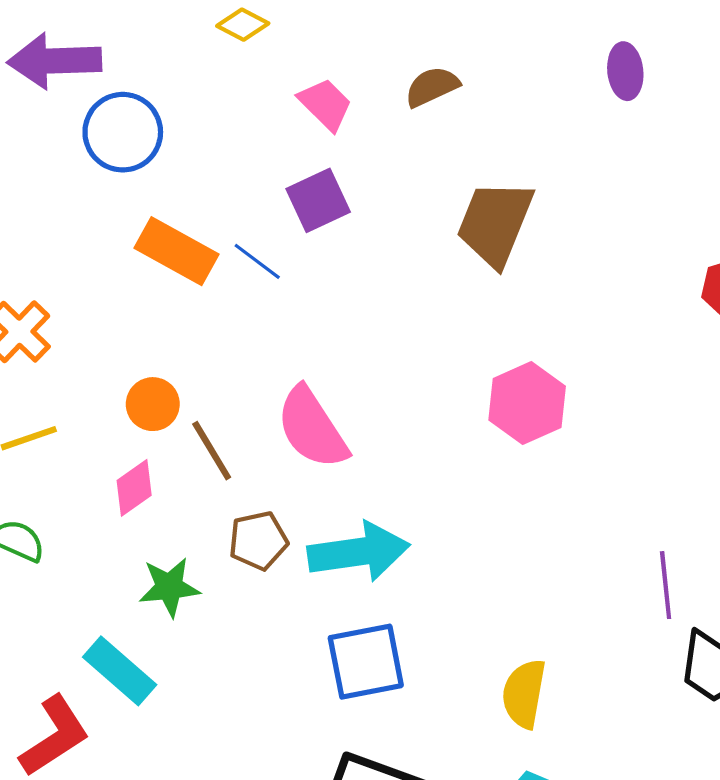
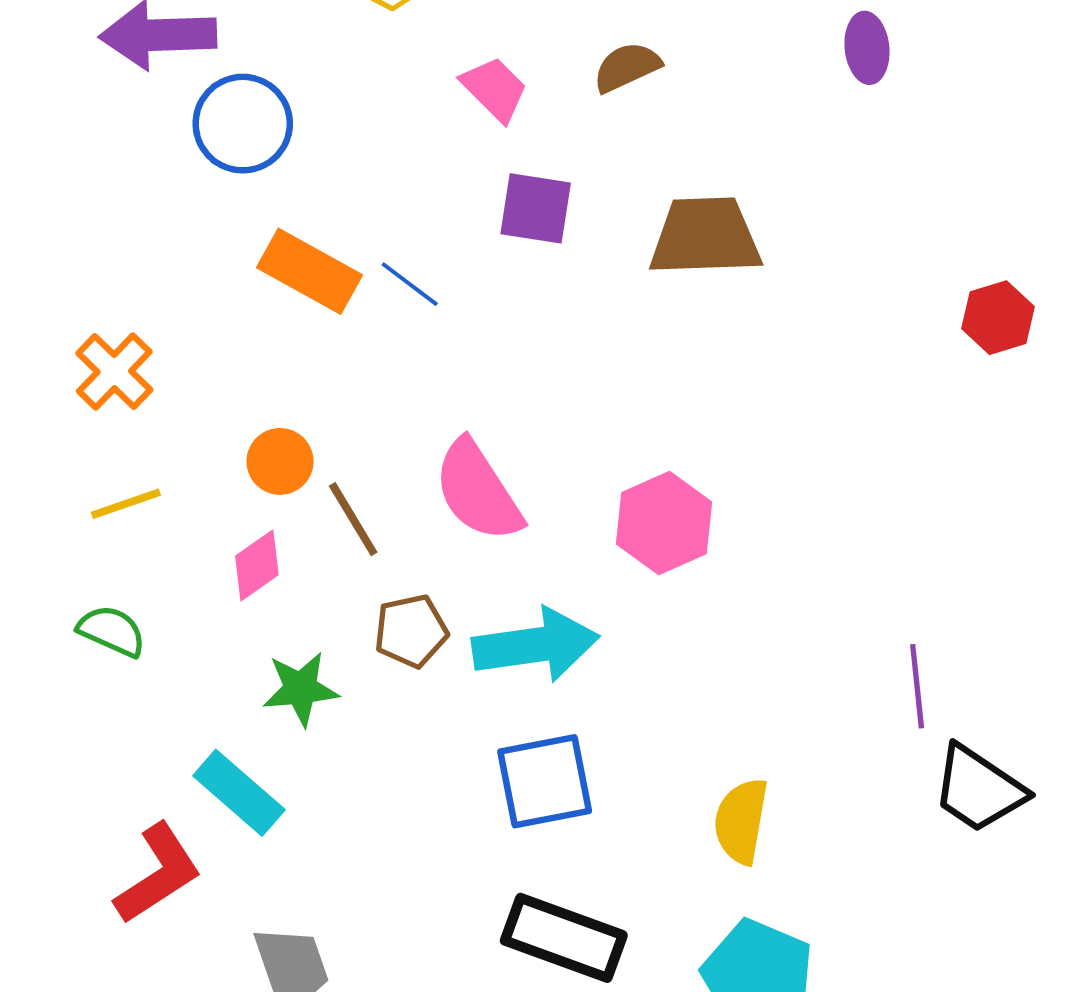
purple square: (318, 200) -> (536, 208), moved, turned 34
brown trapezoid: (495, 223) -> (705, 237), turned 66
pink hexagon: (527, 403) -> (664, 523), moved

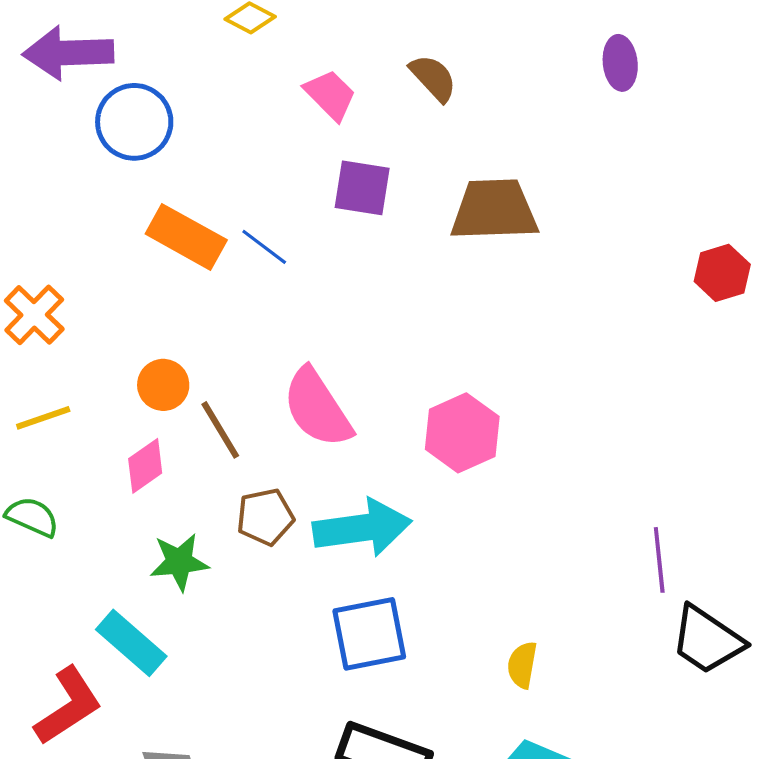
brown semicircle: (627, 67) -> (433, 78), turned 72
yellow semicircle: (741, 821) -> (522, 665), size x0.7

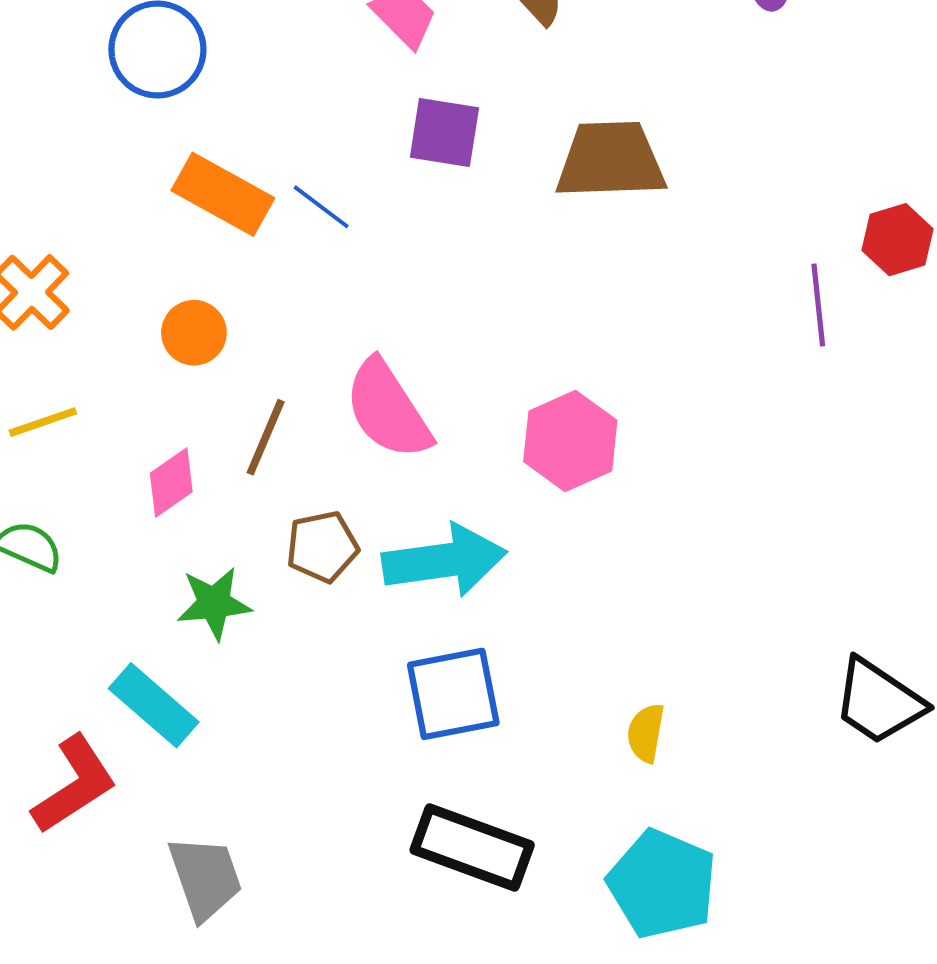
orange circle: (163, 385) -> (194, 333), moved
brown line: (220, 430) -> (266, 437), turned 54
purple line: (659, 560) -> (818, 305), moved

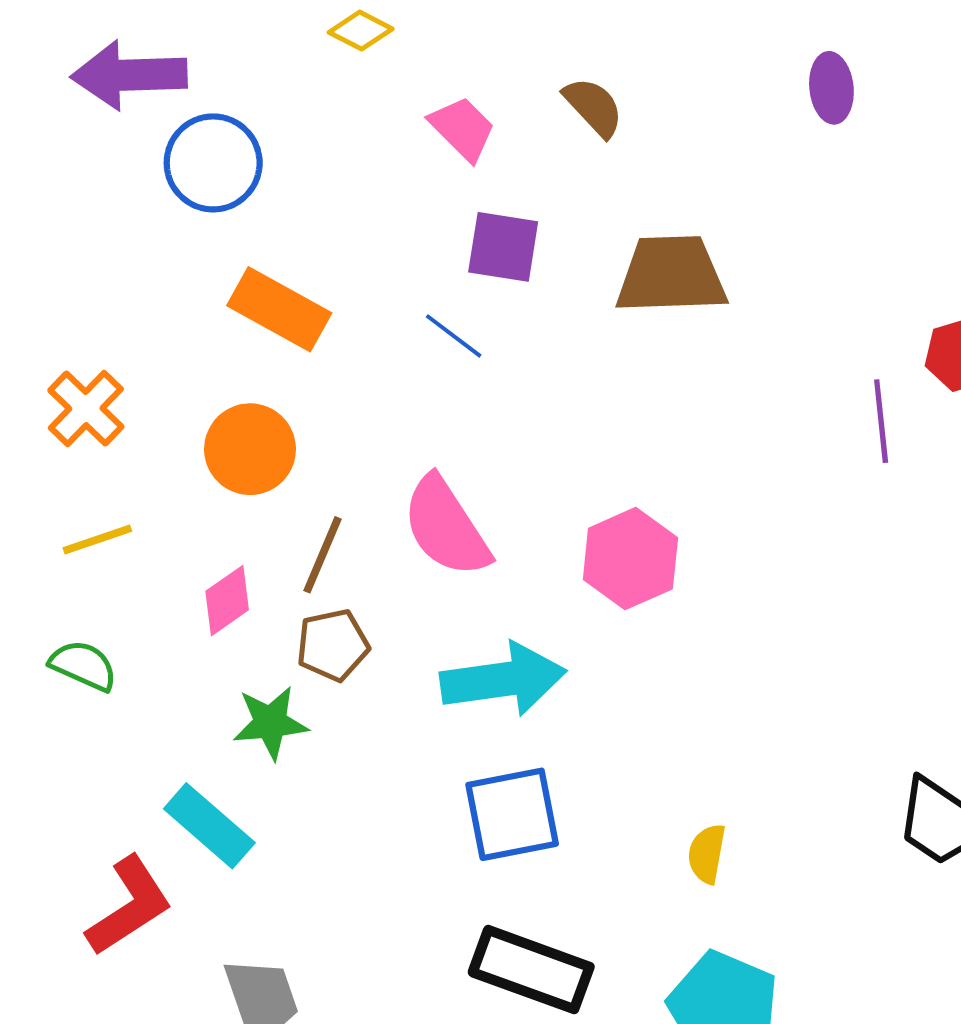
blue line: (321, 207) -> (454, 336), moved
orange circle: (194, 333) -> (250, 449), size x1.4
brown pentagon: (322, 547) -> (333, 645), moved

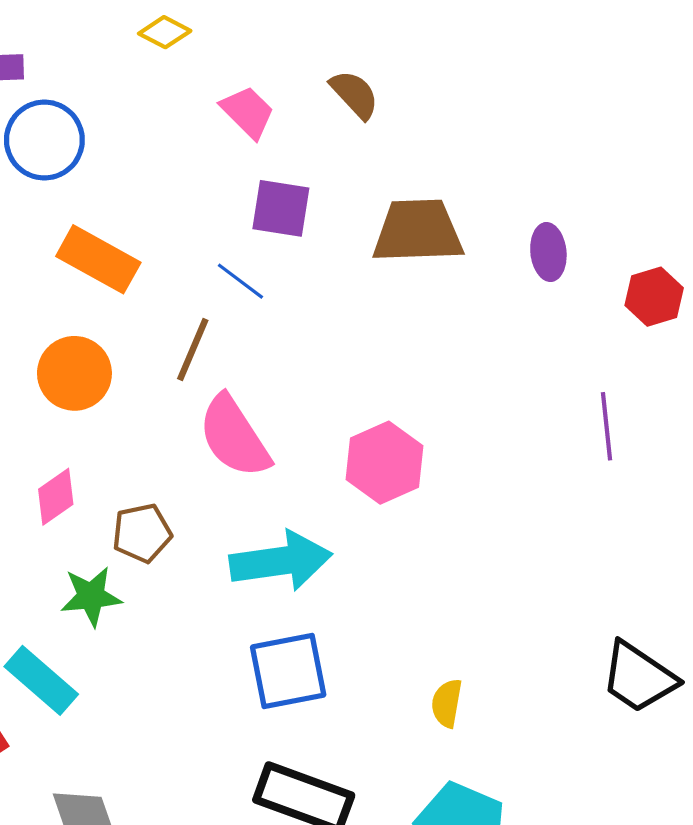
purple ellipse: (831, 88) -> (548, 252), moved
purple line: (881, 421) -> (606, 426), moved
brown line: (323, 555) -> (193, 350), moved

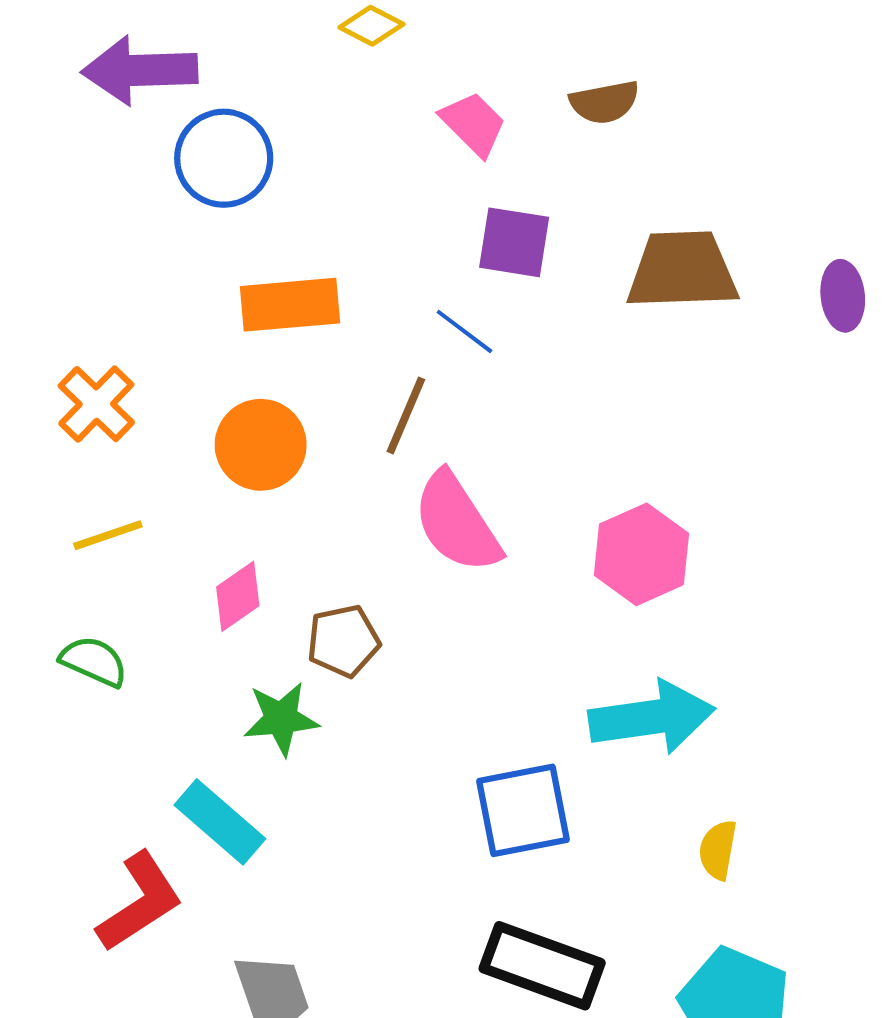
brown semicircle: (354, 94) -> (605, 102), turned 122
orange rectangle: (98, 259) -> (290, 305), turned -34
cyan arrow: (281, 561) -> (652, 717), moved

